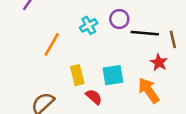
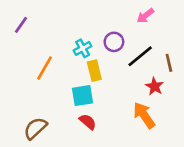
black line: (145, 33) -> (140, 56), turned -44
yellow rectangle: (77, 75) -> (94, 71), moved
cyan square: (113, 75) -> (83, 96), moved

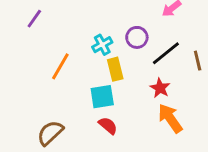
red star: (155, 86) -> (160, 88), moved

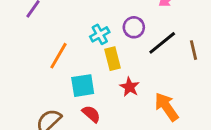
red star: (160, 88) -> (130, 87), moved
cyan square: (102, 97) -> (83, 86), moved
red semicircle: (108, 126) -> (91, 114), moved

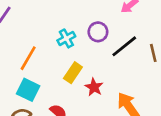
yellow rectangle: (113, 59) -> (73, 73), moved, turned 48
cyan square: (83, 86) -> (28, 90), moved, turned 35

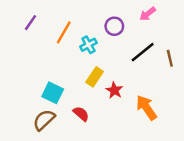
purple circle: (98, 32) -> (114, 26), moved
orange line: (28, 58) -> (64, 32), moved

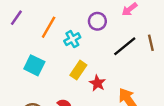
brown line: (170, 58) -> (151, 43), moved
cyan square: (53, 93) -> (34, 65), moved

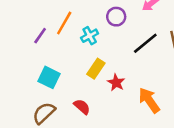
purple line: (16, 18) -> (40, 36), moved
cyan square: (34, 65) -> (49, 77), moved

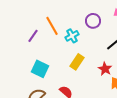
orange line: (64, 23) -> (52, 26), turned -60
red star: (116, 83) -> (105, 69), moved

